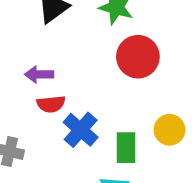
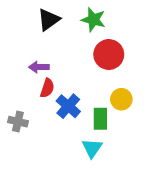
red semicircle: (51, 104) -> (47, 88), turned -66
yellow circle: (170, 130) -> (121, 99), moved

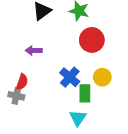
red semicircle: (47, 88) -> (22, 82), moved
blue cross: (68, 106) -> (70, 77), moved

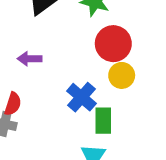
yellow circle: (102, 77) -> (122, 75), moved

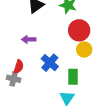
blue cross: (81, 97) -> (50, 63), moved

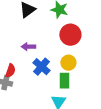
purple arrow: (29, 39) -> (28, 47), moved
yellow circle: (84, 50) -> (68, 63), moved

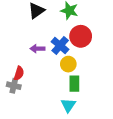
yellow circle: (68, 63) -> (68, 64), moved
blue cross: (41, 67) -> (60, 46), moved

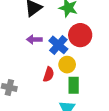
purple arrow: (37, 49) -> (34, 39), moved
red semicircle: (19, 73) -> (49, 74), moved

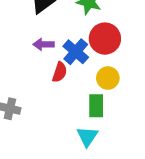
yellow circle: (67, 65) -> (108, 78), moved
red semicircle: (49, 74) -> (60, 72), moved

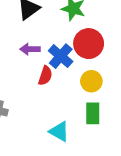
green rectangle: (96, 106) -> (93, 113), moved
cyan triangle: (87, 136) -> (59, 131), moved, turned -35

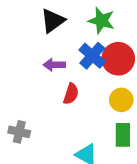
blue cross: (61, 56) -> (92, 56), moved

